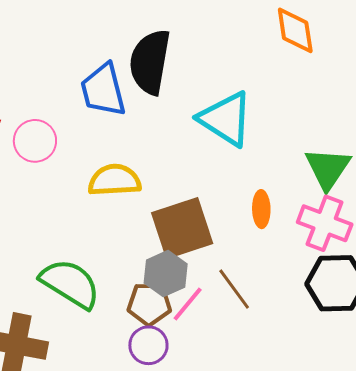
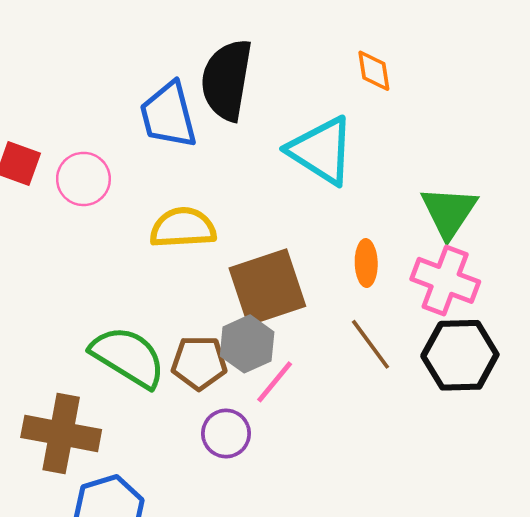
orange diamond: (295, 30) -> (374, 71), moved, size x0.7
brown line: (234, 289) -> (370, 344), moved
brown pentagon: (149, 304) -> (199, 363), moved

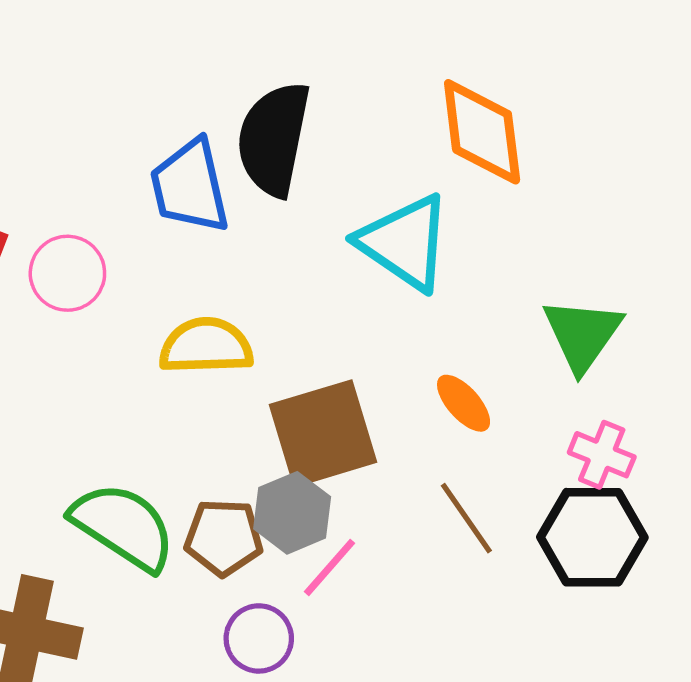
orange diamond: (374, 71) -> (482, 132), size x1.8
orange ellipse: (366, 263) -> (464, 403), turned -42
pink cross: (445, 280) -> (602, 455), moved, size x0.7

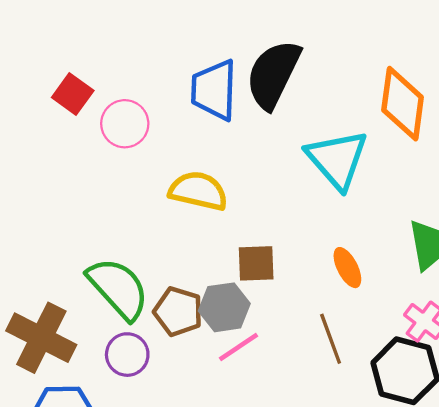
brown square: (323, 433) -> (256, 263), size x0.6
purple circle: (259, 638) -> (127, 355), moved

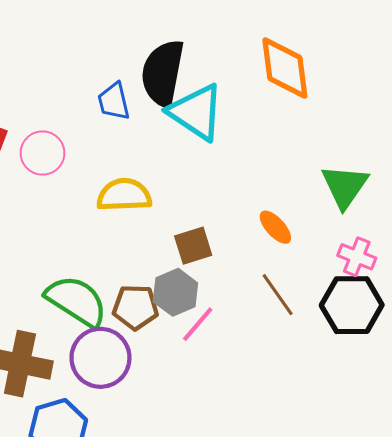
blue trapezoid: (214, 90) -> (114, 101), size x0.7
cyan triangle: (337, 159) -> (196, 112), moved
purple circle: (127, 355) -> (100, 358), size x1.5

